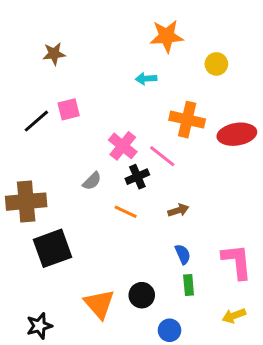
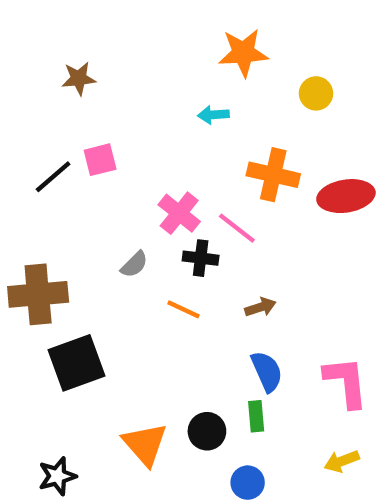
black cross: (137, 177) -> (201, 258), turned 30
blue semicircle: (183, 254) -> (267, 371), size x1.4
green rectangle: (189, 285) -> (256, 416), moved

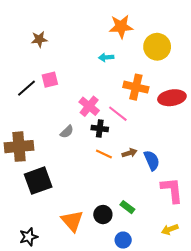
yellow circle: (316, 93) -> (157, 47), size x1.6
orange line: (183, 309) -> (104, 154), moved
blue semicircle: (267, 371) -> (152, 160), moved
green rectangle: (256, 416) -> (127, 207), turned -48

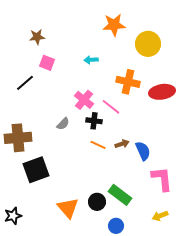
cyan arrow: (106, 57) -> (91, 60), moved
pink square: (50, 80) -> (47, 63), moved, turned 35
green rectangle: (127, 207) -> (120, 195), size x1.6
black star: (29, 237) -> (13, 216), moved

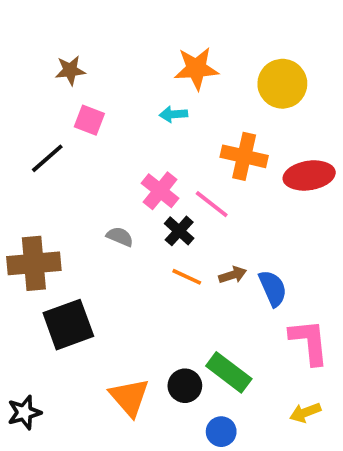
orange star: (114, 25) -> (196, 68), moved
black cross: (94, 121) -> (179, 231), turned 35
gray semicircle: (63, 124) -> (120, 237), turned -112

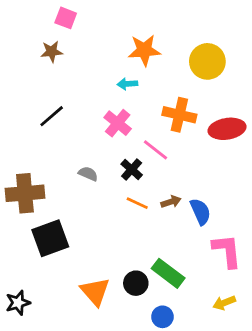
pink square: (89, 120) -> (66, 18), moved
black line: (47, 158) -> (52, 116), moved
pink cross: (160, 191) -> (118, 123), moved

